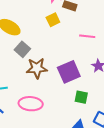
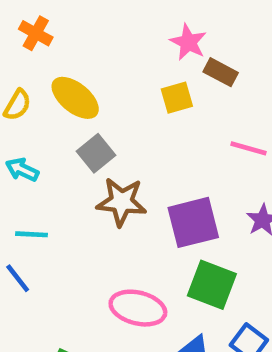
green square: (81, 97) -> (212, 285), size x1.5
pink ellipse: (31, 104) -> (138, 308), moved

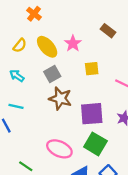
pink star: (188, 42) -> (73, 43), moved
brown rectangle: (221, 72) -> (108, 31), moved
yellow square: (177, 98) -> (92, 69), moved

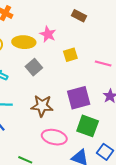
yellow ellipse: (47, 47) -> (24, 42), turned -35
brown star: (60, 98) -> (42, 106), moved

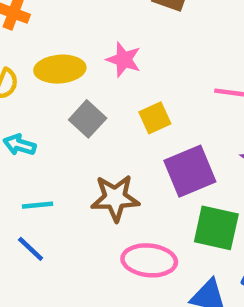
pink star: (48, 34) -> (124, 60), moved
yellow square: (70, 55) -> (155, 118), moved

